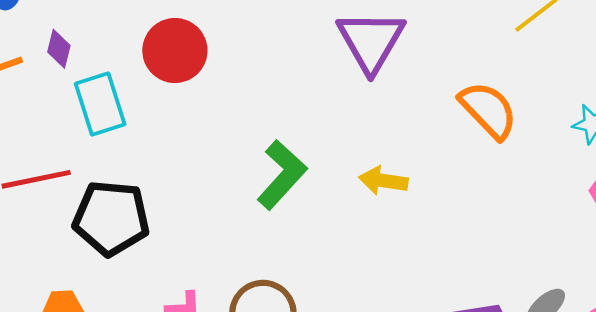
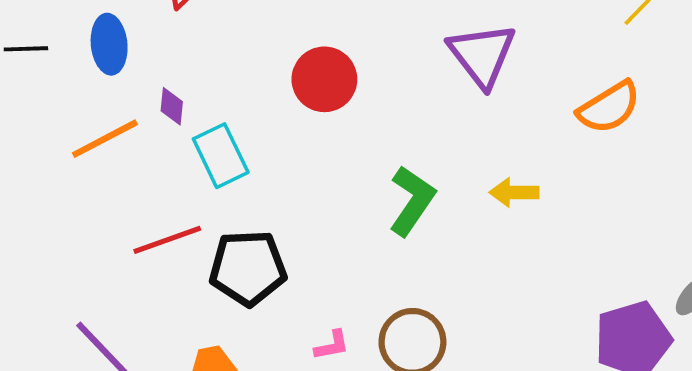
red circle: (175, 50) -> (324, 79), moved
orange semicircle: (488, 110) -> (609, 107), turned 110

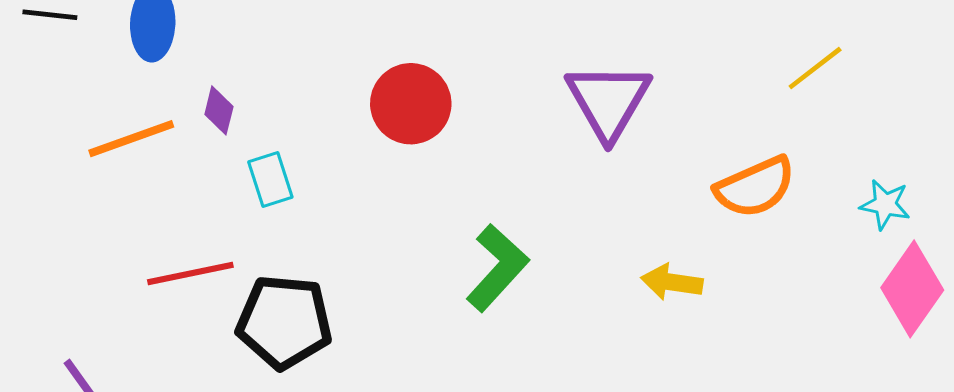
cyan rectangle: (221, 156) -> (270, 179), size x0.7
yellow arrow: (514, 192) -> (672, 282), moved

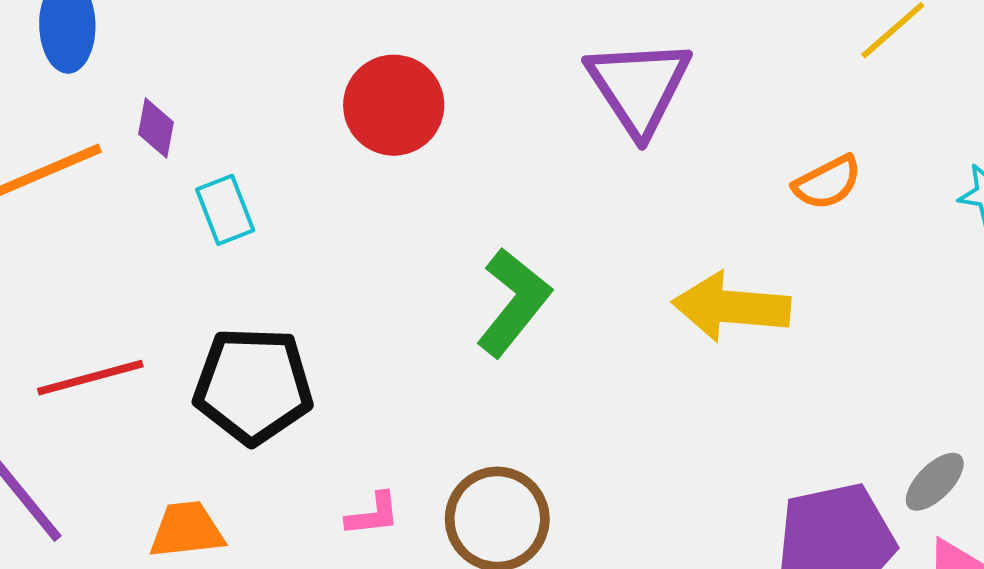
orange semicircle: (755, 187) -> (827, 182), size x0.7
red line: (190, 273) -> (90, 378), moved
yellow arrow: (672, 282) -> (731, 307), size x1.5

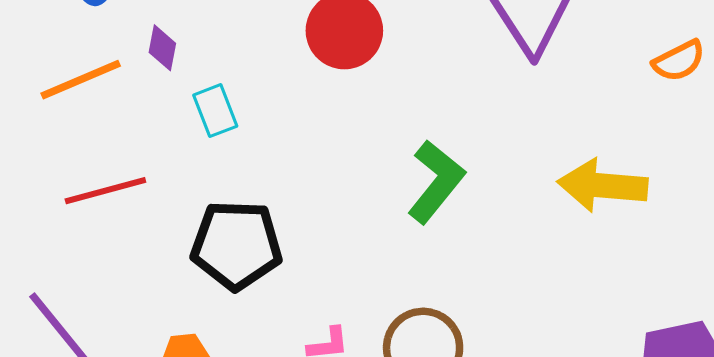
orange semicircle: (827, 182) -> (679, 61), moved
red line: (90, 378) -> (105, 191), moved

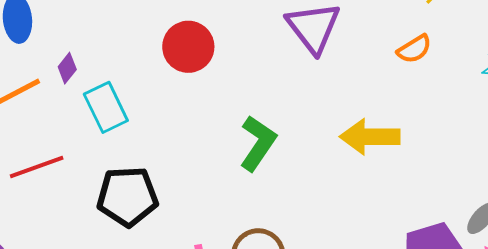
purple diamond: (162, 48) -> (67, 68), turned 32
cyan rectangle: (215, 111) -> (106, 107), size x1.4

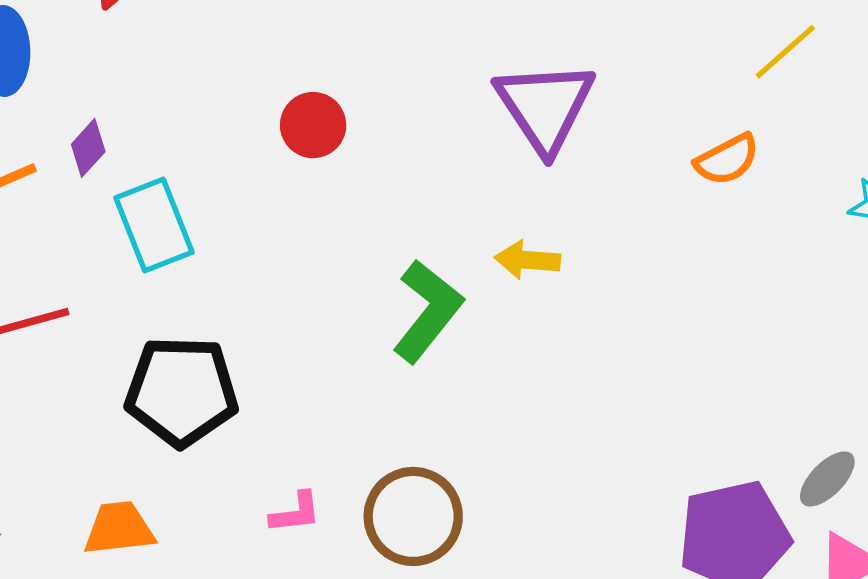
red circle: (188, 47) -> (313, 125), size x0.7
yellow arrow: (370, 137) -> (527, 260), moved, size x0.6

